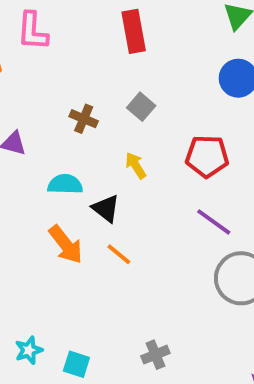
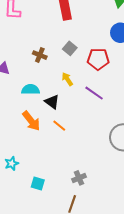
red pentagon: (207, 156) -> (98, 59), moved
purple line: (214, 222) -> (94, 93), moved
cyan star: (29, 350) -> (12, 163), moved

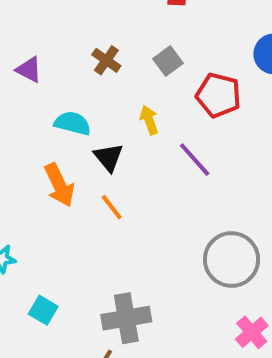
gray cross: (79, 178) -> (126, 318), size x1.6

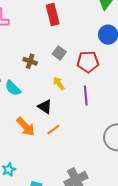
cyan semicircle: (73, 123) -> (13, 88), moved, turned -132
purple line: (195, 160) -> (86, 96), turned 54
orange line: (112, 207) -> (53, 130), turned -72

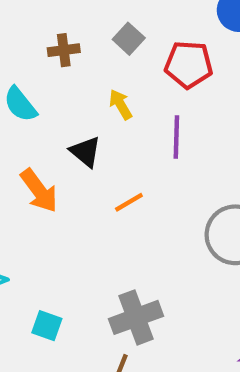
brown cross: (30, 61) -> (64, 50), turned -32
orange line: (53, 130) -> (129, 202), moved

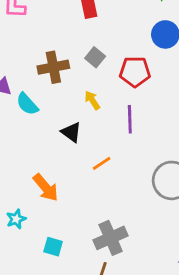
brown cross: (64, 50) -> (53, 67), size x1.5
orange arrow: (39, 191) -> (46, 188), moved

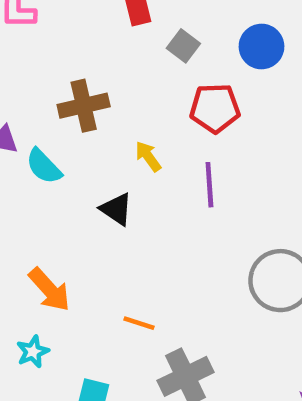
gray square: (95, 57) -> (183, 46), moved
orange line: (102, 163) -> (139, 323), moved, turned 54
orange arrow: (46, 188) -> (49, 290), moved

